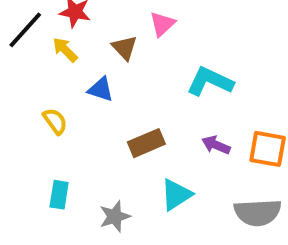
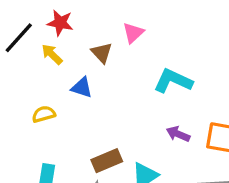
yellow semicircle: (55, 121) -> (44, 114), turned -70
brown rectangle: (146, 143) -> (107, 161), moved

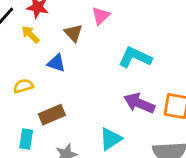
purple arrow: (178, 134) -> (139, 103), size x1.5
brown rectangle: (107, 161) -> (52, 115), moved

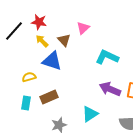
yellow arrow: (30, 34) -> (42, 41), moved
blue triangle: (56, 63) -> (52, 61), size x1.5
cyan rectangle: (26, 139) -> (26, 103), moved

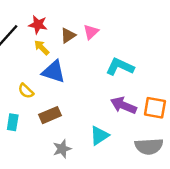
brown triangle: (64, 40) -> (68, 35), moved, turned 40
yellow semicircle: (29, 77) -> (26, 91), turned -120
cyan rectangle: (26, 103) -> (13, 122), moved

